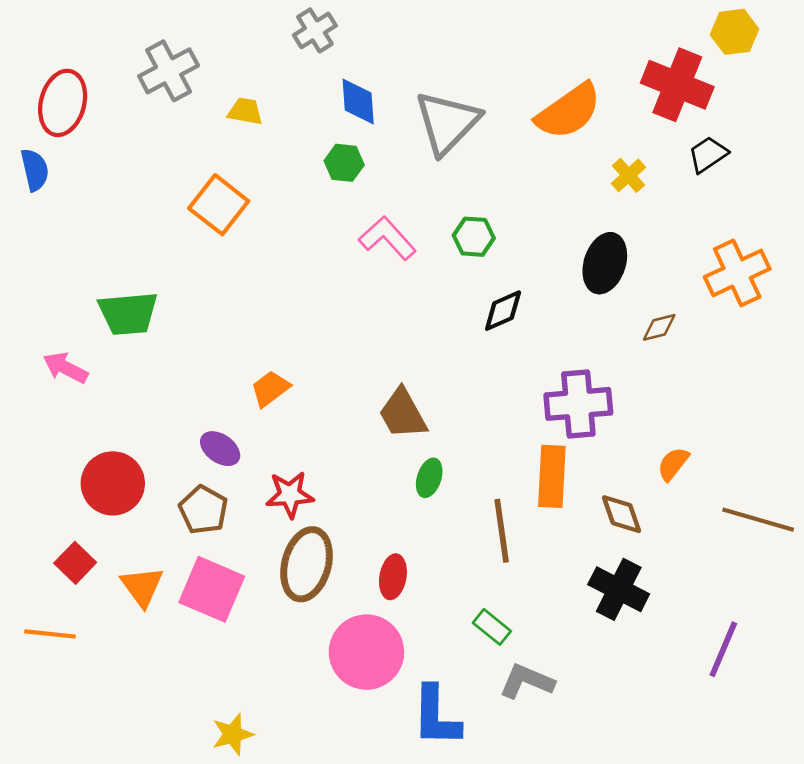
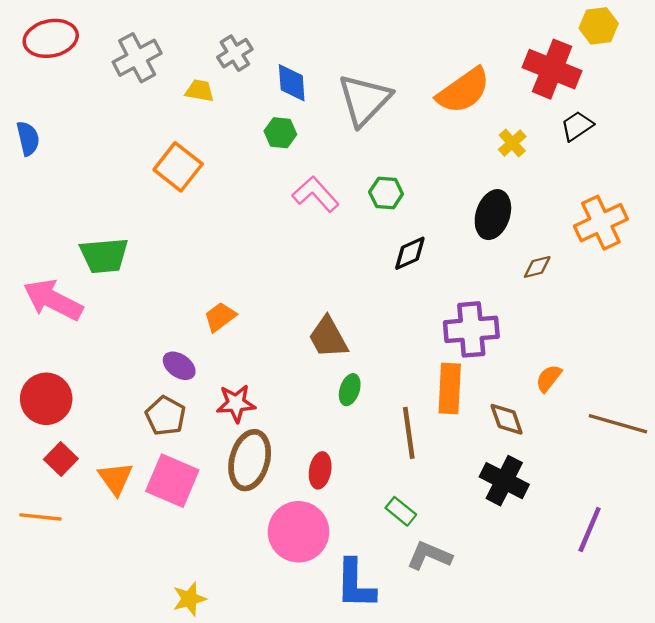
gray cross: (315, 30) -> (235, 53), moved
red ellipse: (63, 103) -> (51, 38), moved, turned 63
pink arrow: (65, 368) -> (53, 300), size x1.6
red circle: (113, 483) -> (46, 399), moved

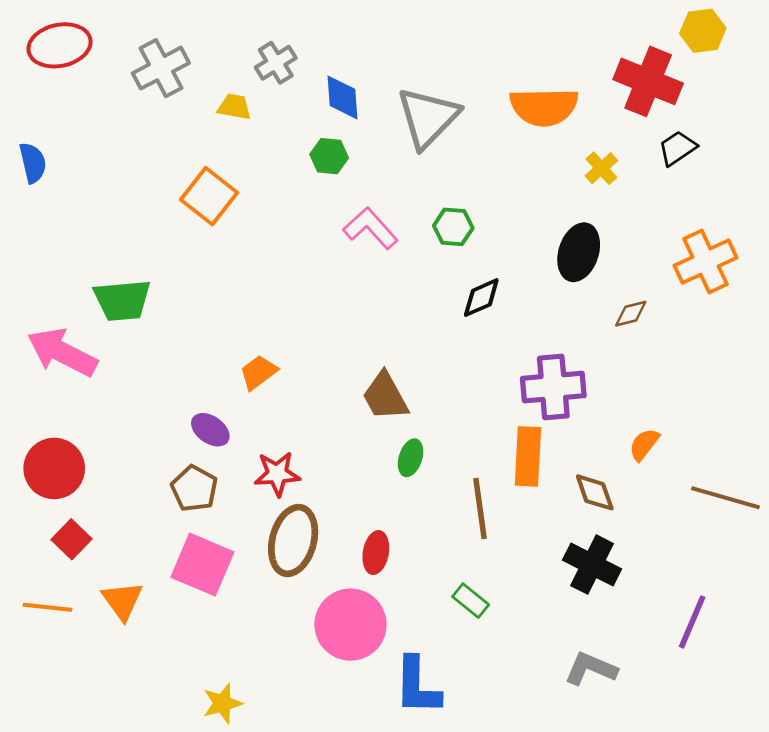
orange semicircle: (463, 91) -> (544, 107), turned 34
orange triangle: (115, 478) -> (122, 601), moved
gray L-shape: (429, 556) -> (591, 669), moved

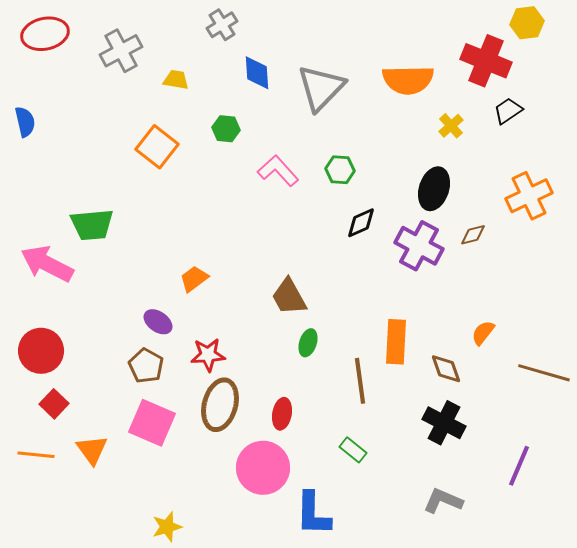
gray cross: (276, 63) -> (222, 25), moved
green hexagon: (329, 156) -> (226, 129), moved
purple cross: (553, 387) -> (419, 246), moved, turned 33

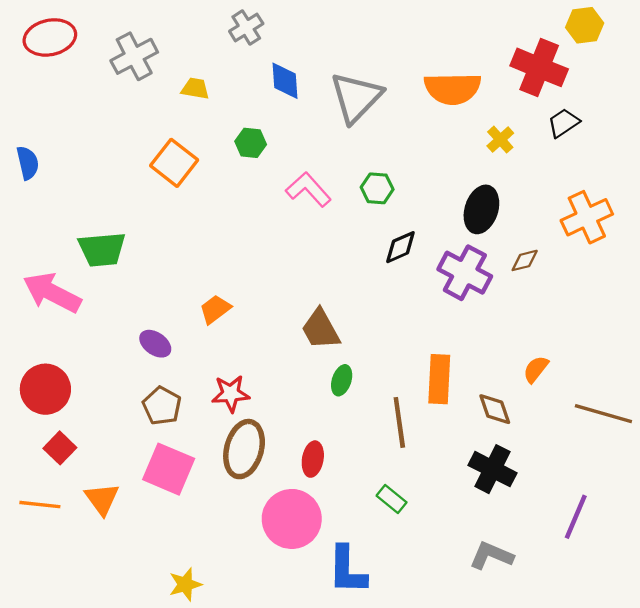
blue semicircle: (25, 122) -> (28, 163), moved
purple ellipse: (158, 322) -> (155, 344), moved

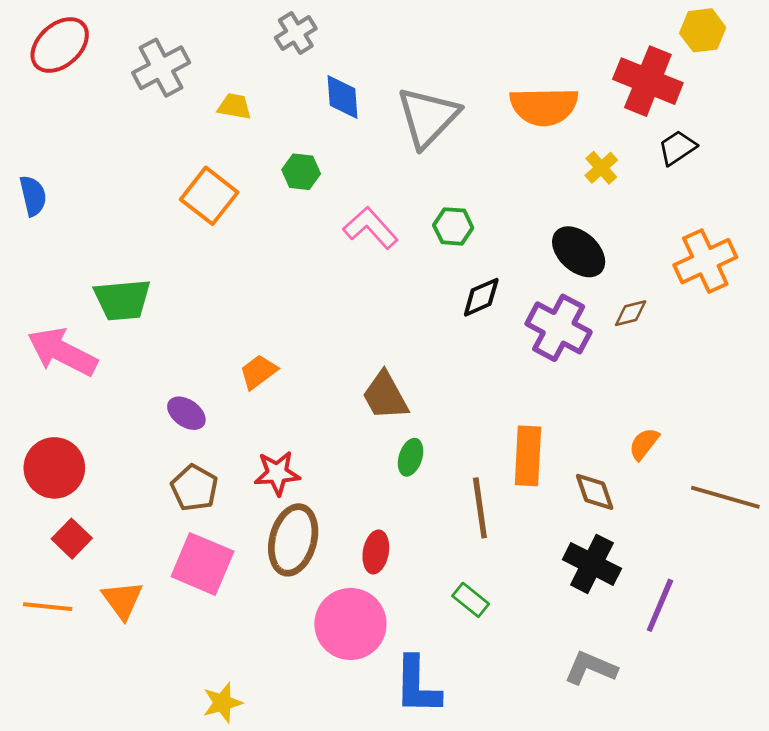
red ellipse: (50, 37) -> (60, 45), turned -30
black ellipse: (481, 209) -> (579, 252), turned -66
purple line: (576, 517) -> (660, 605), moved

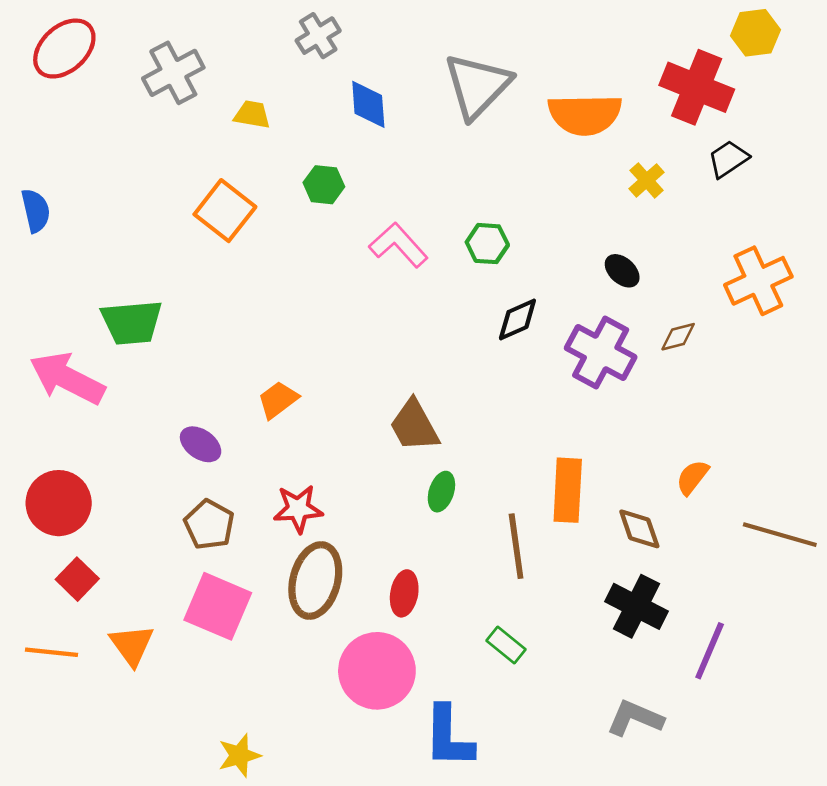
gray triangle: (428, 117) -> (477, 86), moved
black ellipse: (579, 252) -> (622, 271), size x0.6

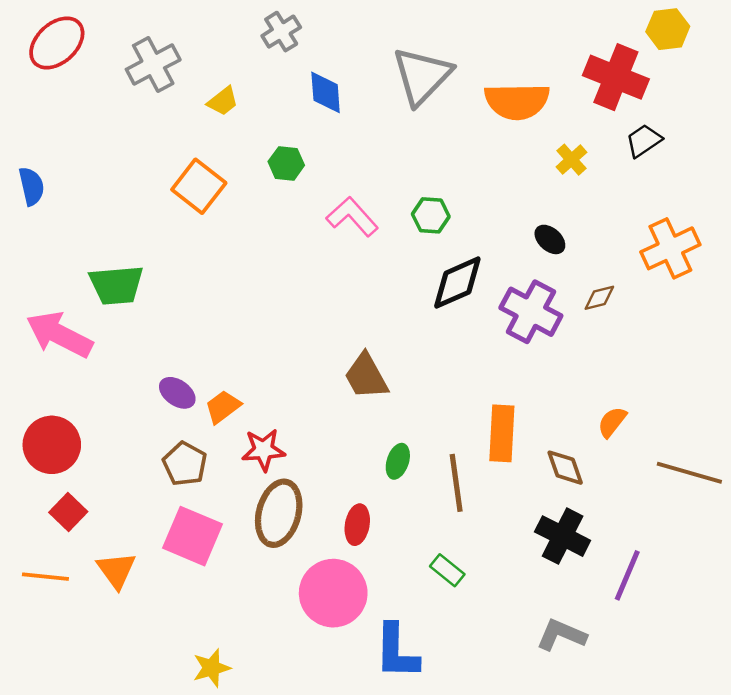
yellow trapezoid: (252, 114) -> (223, 101), turned 132
black diamond: (517, 320) -> (457, 283), size x1.4
orange trapezoid: (278, 400) -> (223, 407), moved
green ellipse: (441, 492) -> (398, 461), moved

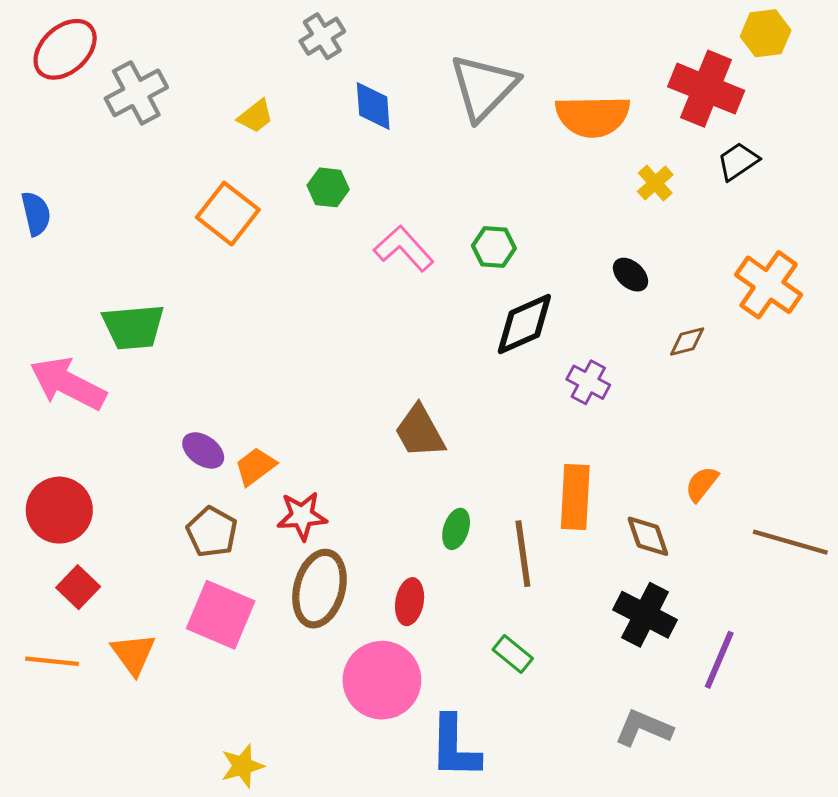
gray cross: (153, 65) -> (136, 93), moved
orange cross: (670, 248) -> (769, 285), turned -30
purple cross: (531, 312) -> (588, 382), moved, size x0.6

